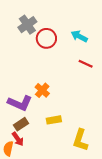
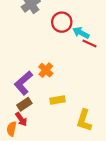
cyan arrow: (79, 36) -> (81, 33), moved
red circle: (46, 38) -> (62, 22), moved
purple L-shape: (20, 103) -> (23, 83), turned 115

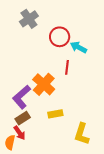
red line: (90, 43) -> (67, 67), moved, turned 72
orange cross: (46, 70) -> (44, 84), size x1.5

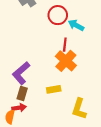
orange cross: (44, 84) -> (66, 61), moved
brown rectangle: (23, 118) -> (22, 93), turned -40
red arrow: (19, 133) -> (19, 108), turned -64

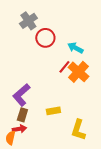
red circle: (58, 15) -> (45, 38), moved
red line: (65, 45) -> (64, 67), turned 32
orange cross: (66, 61) -> (78, 72), moved

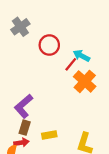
gray cross: (28, 21) -> (20, 27), moved
red line: (64, 67) -> (71, 64), moved
yellow rectangle: (53, 111) -> (49, 135), moved

